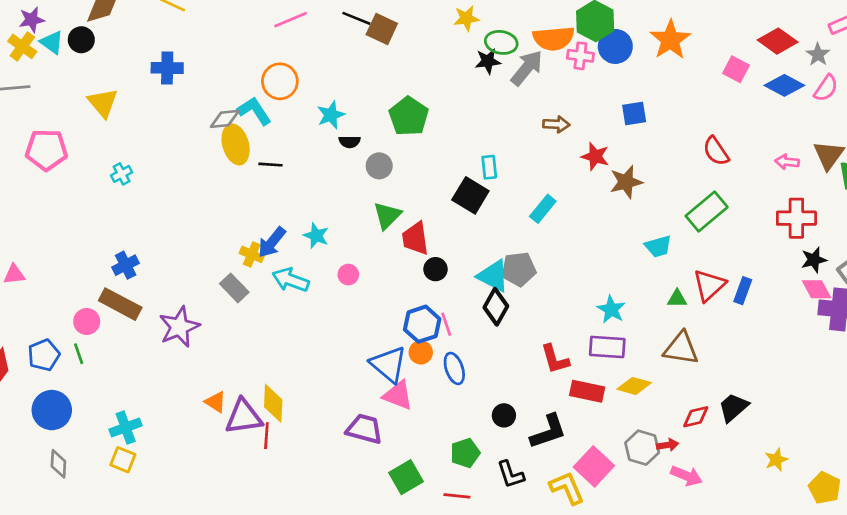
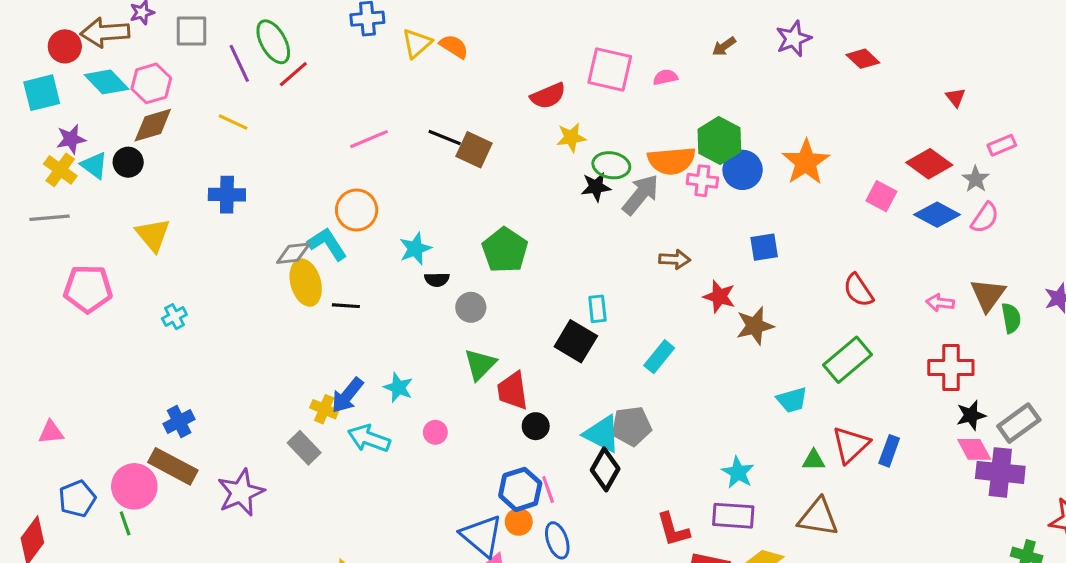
pink circle: (87, 321) -> (134, 486), size x1.5
blue pentagon: (44, 355) -> (77, 499), moved

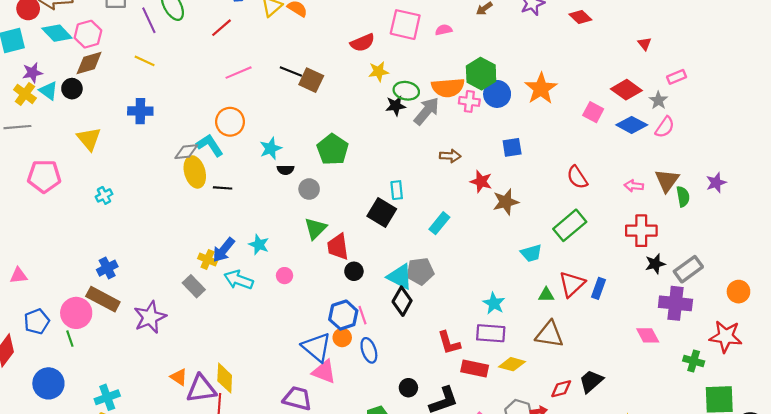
red line: (293, 74) -> (221, 28), moved
pink diamond: (974, 449) -> (648, 335), moved

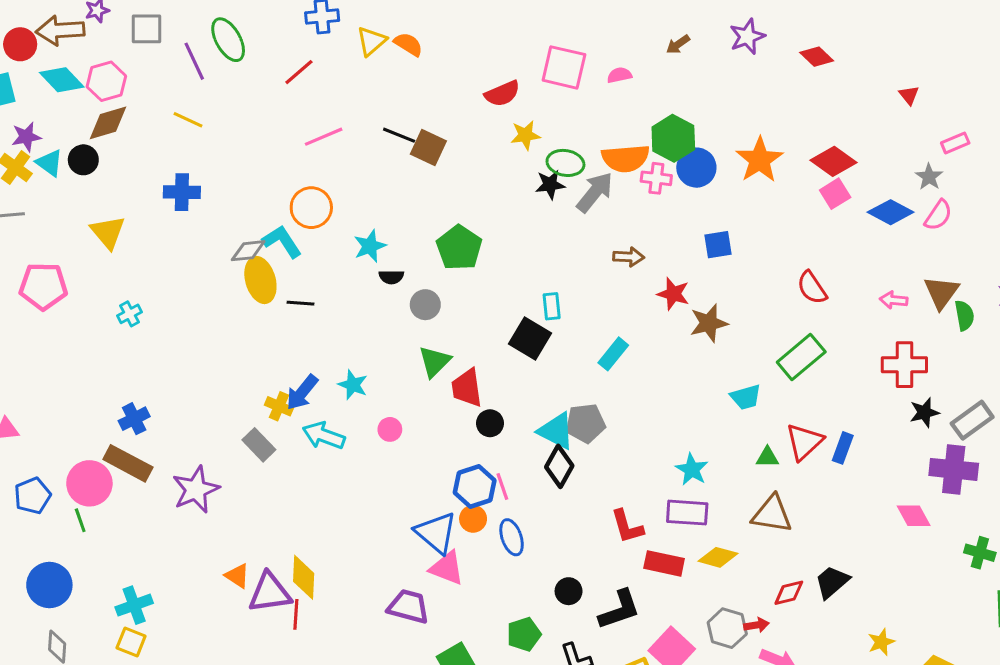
red diamond: (626, 90) -> (834, 161), moved
pink square: (593, 112) -> (835, 194), turned 30

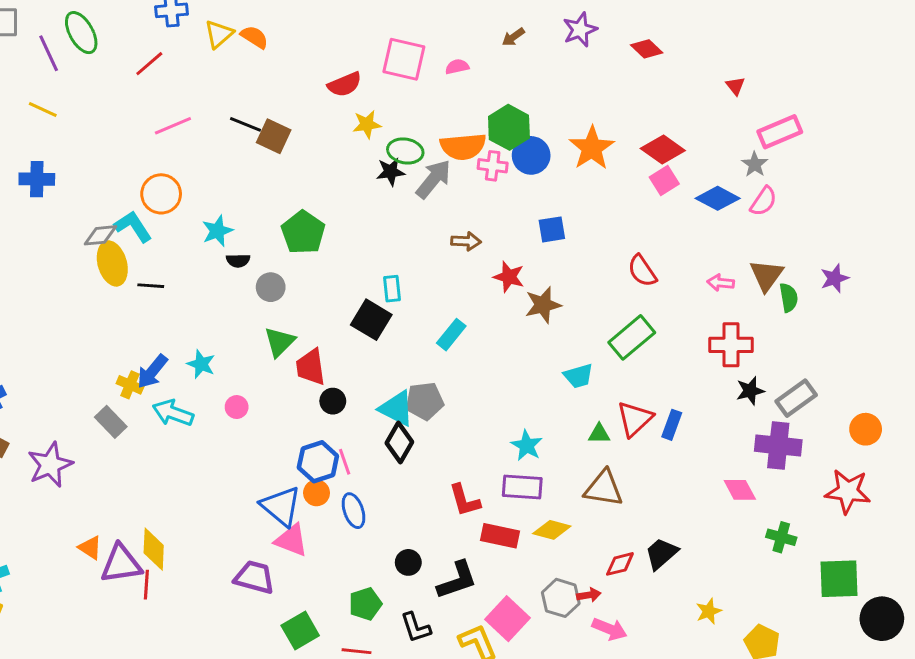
pink rectangle: (955, 143) -> (780, 132), size x1.6
green cross: (980, 553) -> (781, 537), moved

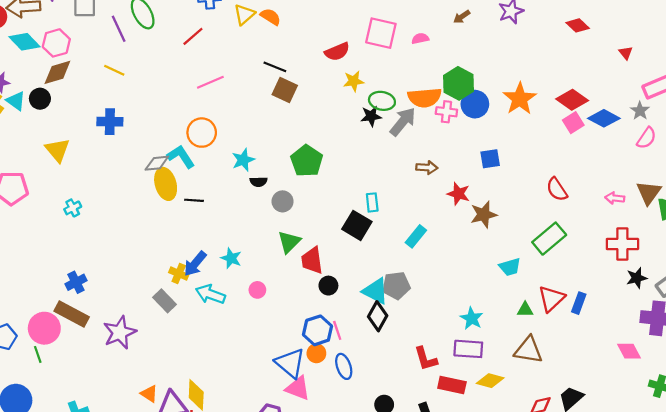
red diamond: (647, 49) -> (578, 25), moved
black line: (245, 124) -> (275, 67), moved
blue diamond: (718, 198) -> (604, 118), moved

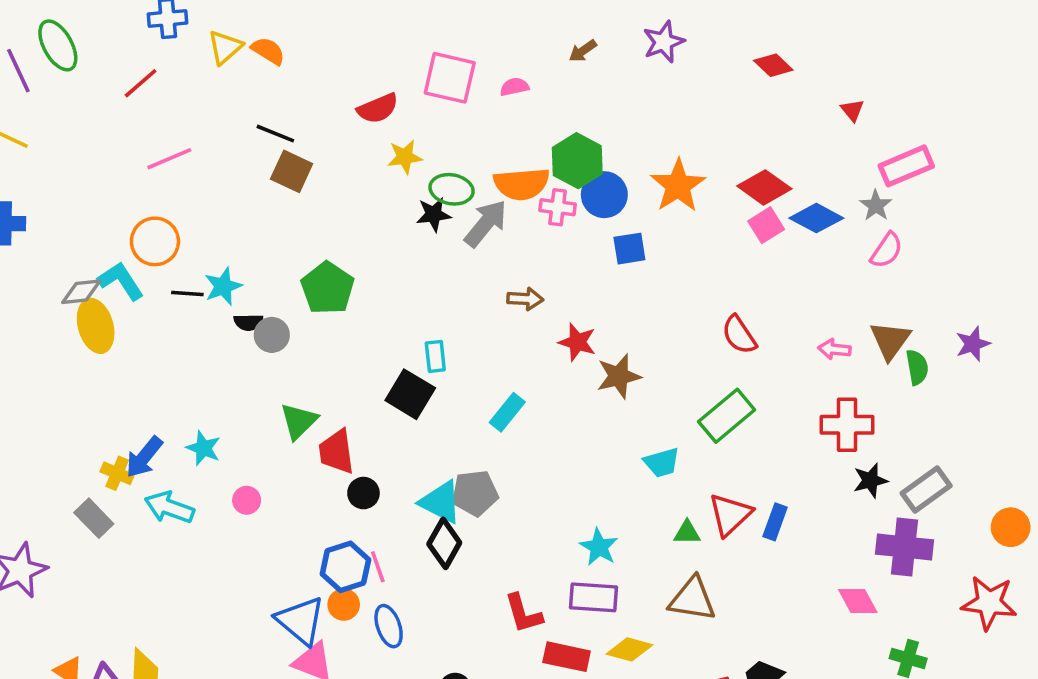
blue square: (490, 159) -> (629, 249), moved
black line: (194, 200) -> (187, 294), moved
gray circle: (283, 201) -> (272, 335), moved

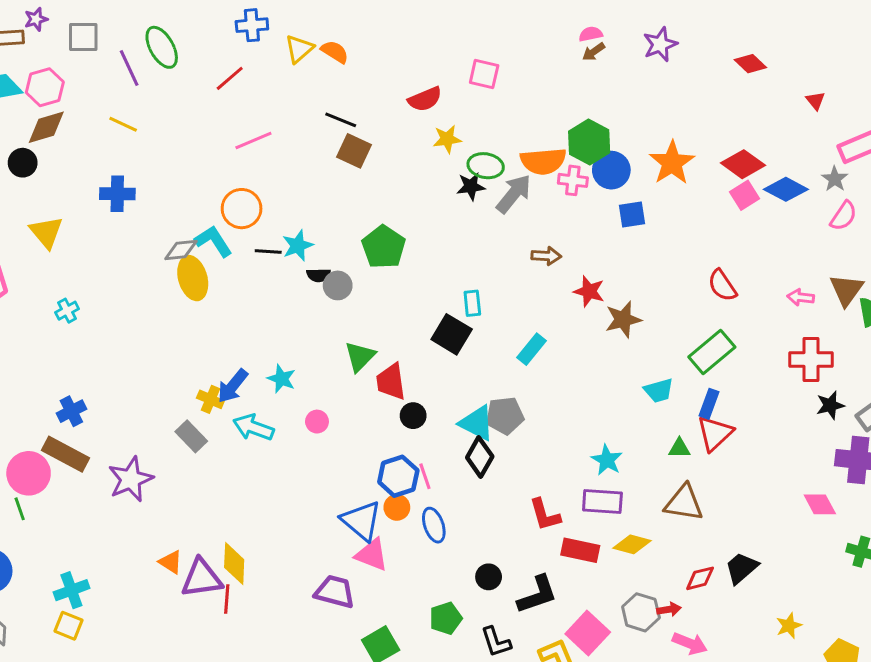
pink square: (450, 78) -> (484, 74), size x0.7
pink semicircle: (514, 87) -> (591, 34), moved
blue rectangle: (775, 522) -> (709, 404), moved

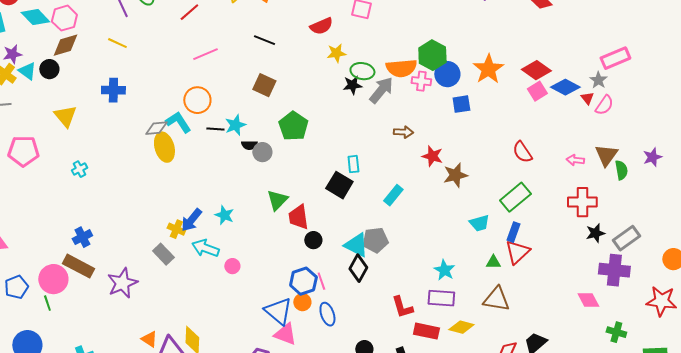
red triangle: (815, 101) -> (587, 98), moved
brown square: (354, 151) -> (264, 85), moved
pink circle: (317, 422) -> (232, 266), moved

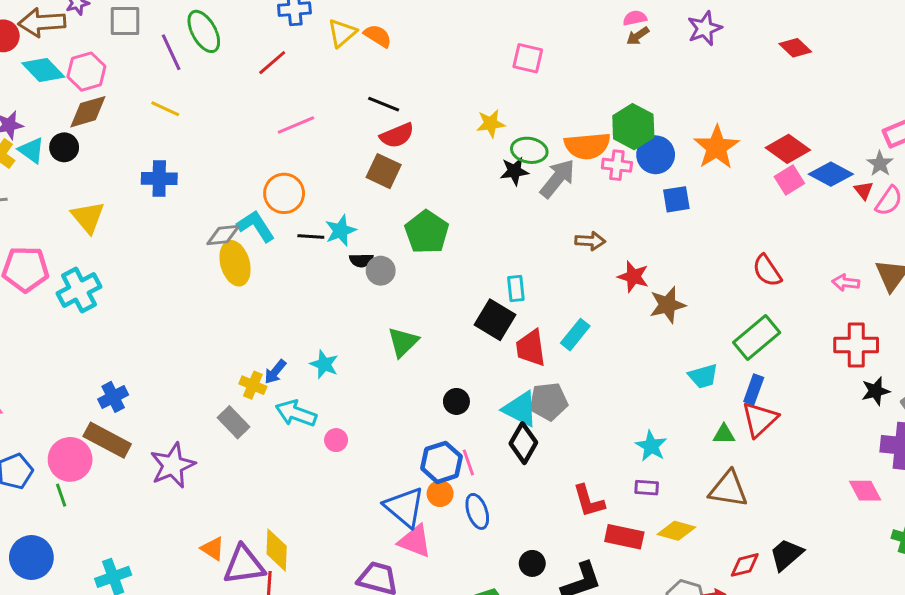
red semicircle: (321, 26) -> (397, 135), moved
cyan cross: (79, 169) -> (79, 290), moved, size x1.8
red trapezoid: (298, 217) -> (531, 348), moved
blue arrow: (191, 220) -> (275, 372), size x0.7
purple rectangle: (441, 298) -> (647, 488), size x0.6

